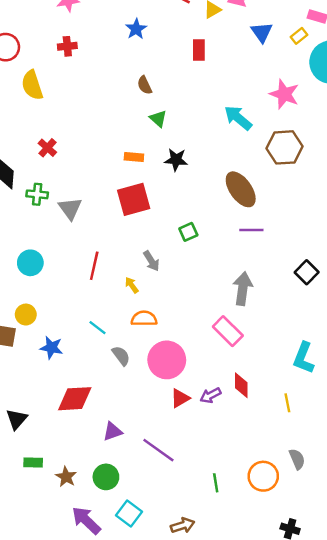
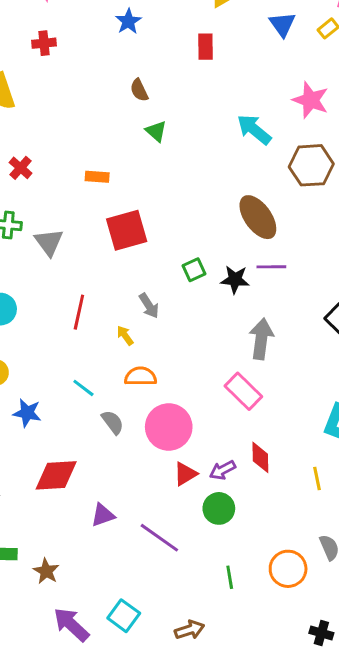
orange rectangle: (134, 157) -> (97, 177), moved
black star: (176, 160) -> (235, 280), moved
green circle: (106, 477) -> (219, 508), moved

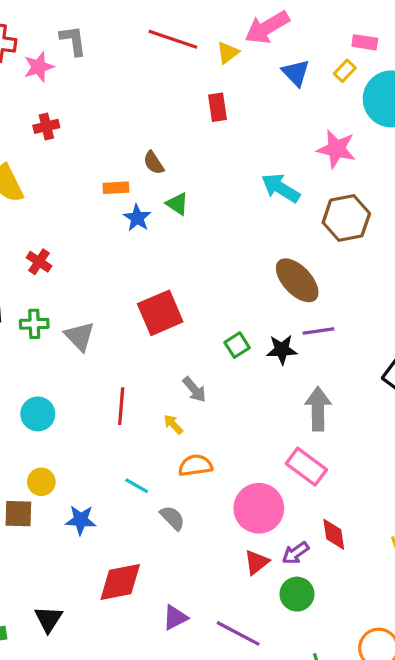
blue star: (128, 21) -> (137, 218), moved
orange rectangle: (97, 177) -> (116, 188), moved
pink circle: (169, 427) -> (259, 508), moved

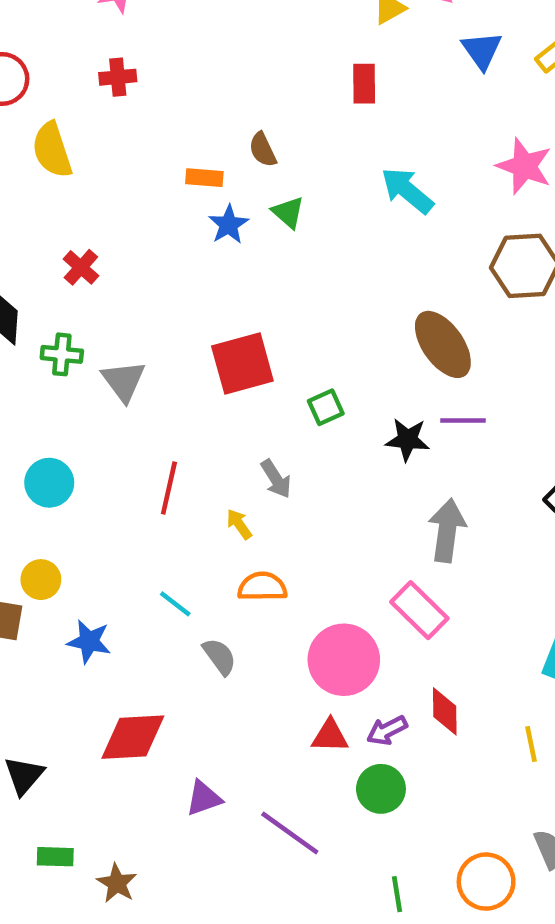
cyan arrow: (281, 188) -> (407, 190), moved
green square: (237, 345) -> (326, 407), moved
red triangle: (257, 562) -> (330, 736), turned 32

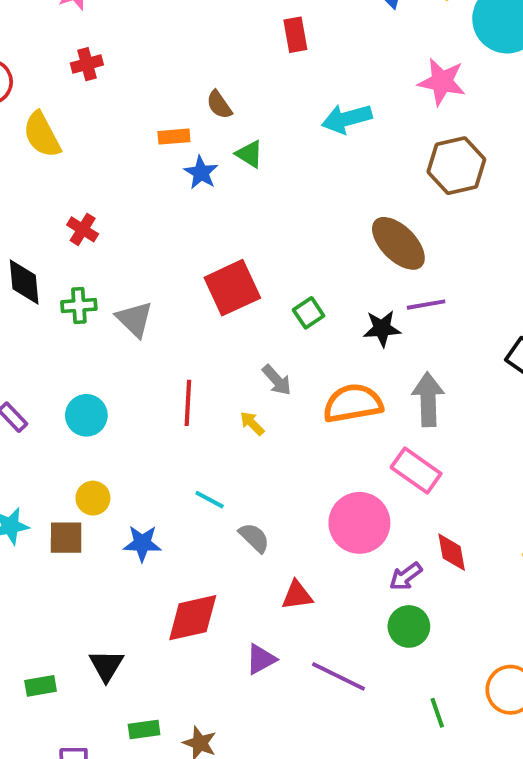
cyan arrow: (407, 190) -> (347, 119), turned -45
orange semicircle: (262, 587) -> (353, 403), moved, size x1.4
red triangle: (330, 736) -> (297, 595), moved

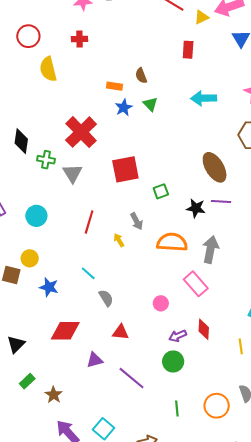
red cross: (83, 229) -> (81, 132), moved, size x2.0
pink circle: (359, 523) -> (161, 303), size x0.5
green rectangle: (144, 729) -> (27, 381), turned -49

